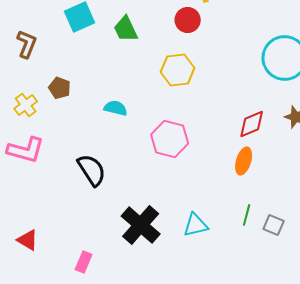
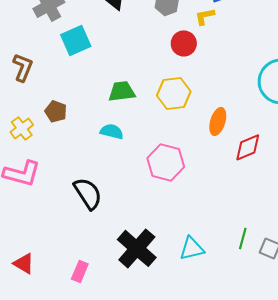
green trapezoid: (126, 29) -> (122, 91), moved, turned 108
orange ellipse: (244, 161) -> (218, 121), moved
pink rectangle: (84, 262) -> (80, 271), moved

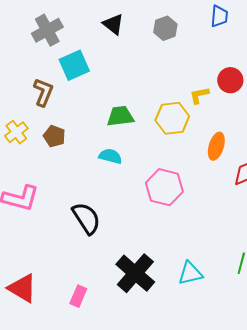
yellow L-shape: (205, 16) -> (199, 95), moved
red circle: (184, 43) -> (230, 80), moved
brown L-shape: (23, 67) -> (43, 92), moved
yellow cross: (22, 128) -> (16, 132), moved
red triangle: (24, 263) -> (22, 288), size x1.4

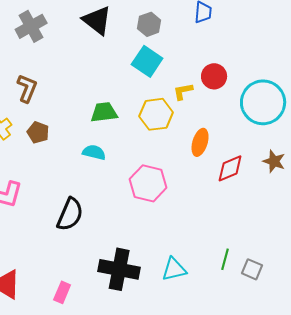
black triangle: (113, 24) -> (97, 20), size x1.4
cyan square: (74, 65) -> (147, 61), moved, turned -32
black semicircle: (86, 218) -> (70, 214), turned 56
black cross: (135, 273) -> (119, 269), turned -30

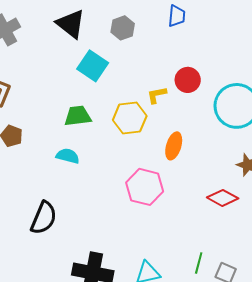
cyan square: (147, 61) -> (93, 66), moved
red diamond: (230, 168) -> (223, 198), moved, turned 52
pink hexagon: (148, 183) -> (145, 187), moved

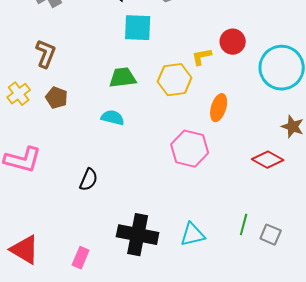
cyan square: (93, 66) -> (138, 28), turned -32
black semicircle: (44, 218) -> (89, 180), size x0.7

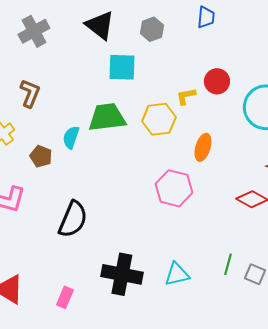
green trapezoid: (123, 78) -> (107, 117), size x1.4
brown pentagon: (57, 98) -> (41, 156), moved
cyan semicircle: (113, 118) -> (71, 137), moved, turned -85
black semicircle: (89, 180) -> (73, 219), size x1.6

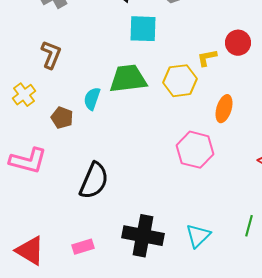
cyan triangle: (177, 274) -> (198, 236), turned -32
pink rectangle: (65, 297) -> (83, 247), moved, turned 50

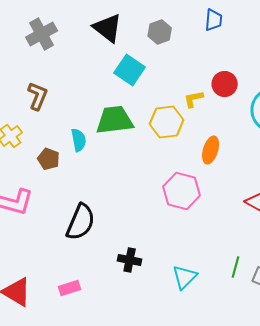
cyan square: (143, 29) -> (130, 70), turned 32
cyan semicircle: (92, 99) -> (79, 140), turned 150
black cross: (143, 236) -> (130, 260), moved, size x0.6

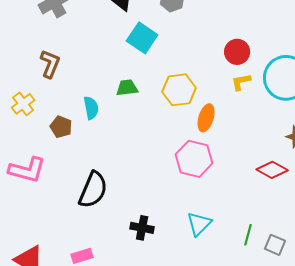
yellow L-shape: (194, 99) -> (241, 82), moved
green trapezoid: (115, 120) -> (127, 88), size x0.6
orange ellipse: (211, 150) -> (206, 118), moved
cyan triangle: (185, 277) -> (199, 224), moved

